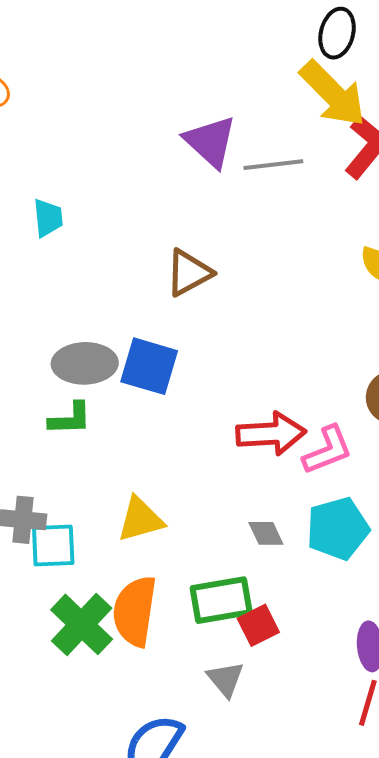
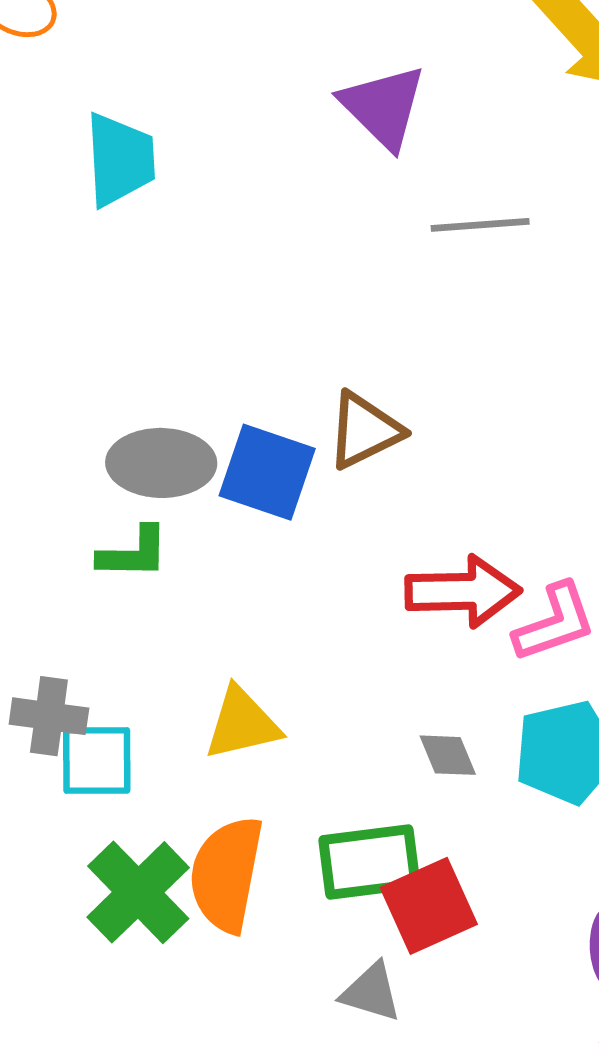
gray line: (273, 165) -> (480, 225), moved
cyan trapezoid: (48, 218) -> (120, 160), moved, size x1.5
brown triangle: (189, 273) -> (364, 430), moved
red square: (258, 625) -> (429, 906), size x1.4
gray triangle: (225, 679) -> (371, 992), turned -36

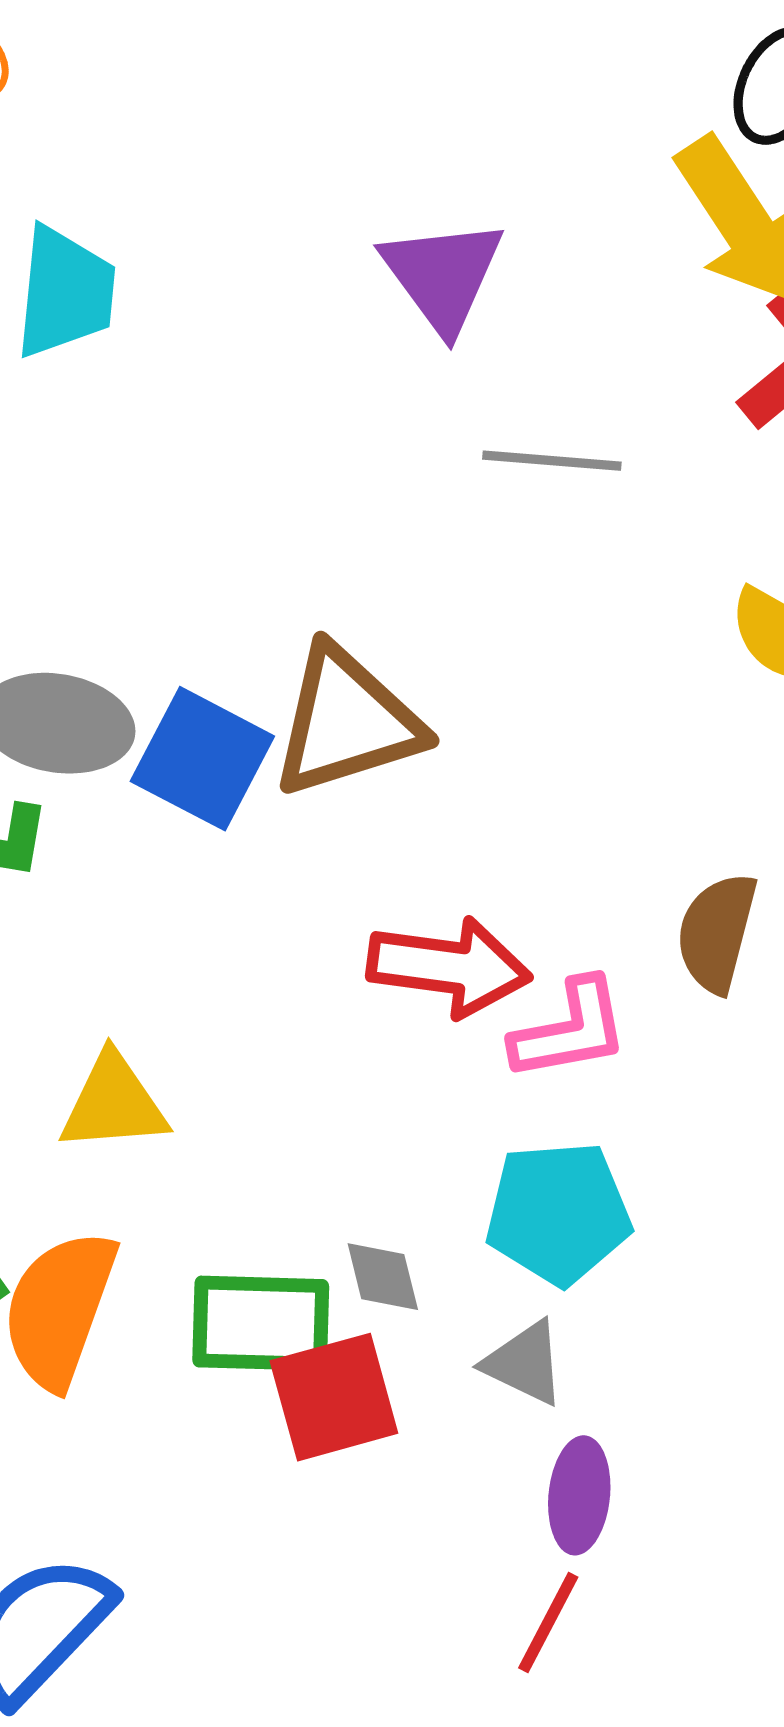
brown triangle: (364, 430) -> (347, 722), size x1.4
gray diamond: (448, 755) -> (383, 1277), moved
gray triangle: (371, 992) -> (525, 1363), moved

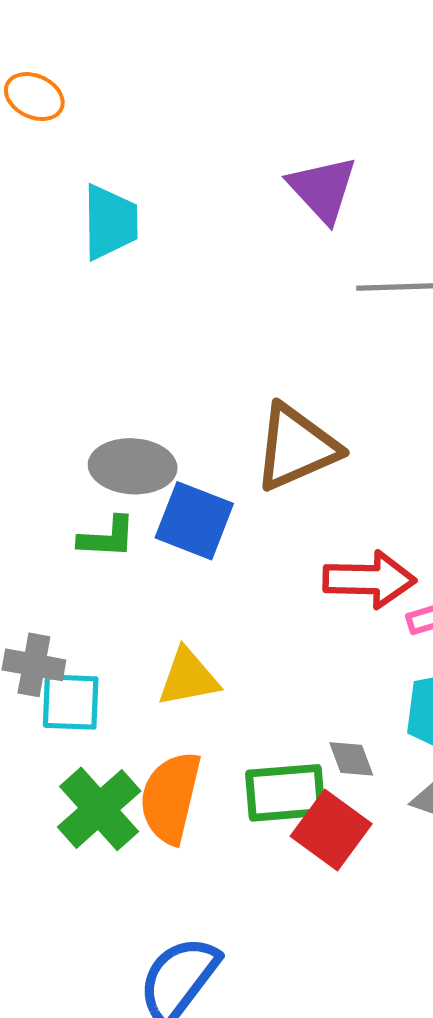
blue square: (202, 759) -> (194, 521), moved
red square: (334, 1397) -> (331, 830), turned -32

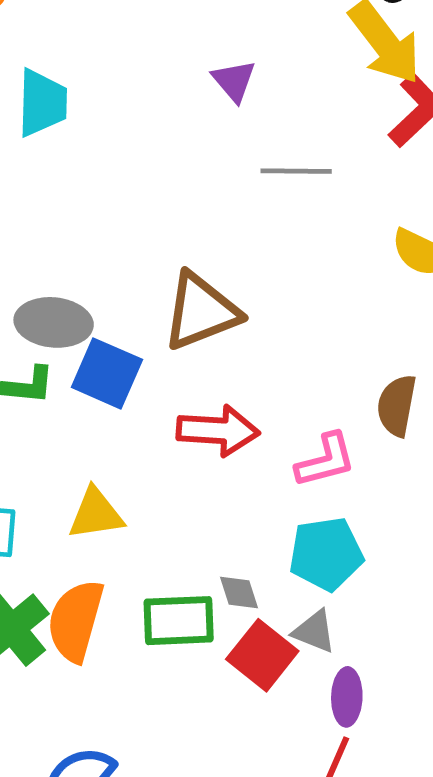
purple triangle: (323, 189) -> (234, 81), size x0.7
red arrow: (369, 580) -> (218, 431), moved
red square: (331, 830) -> (262, 655), moved

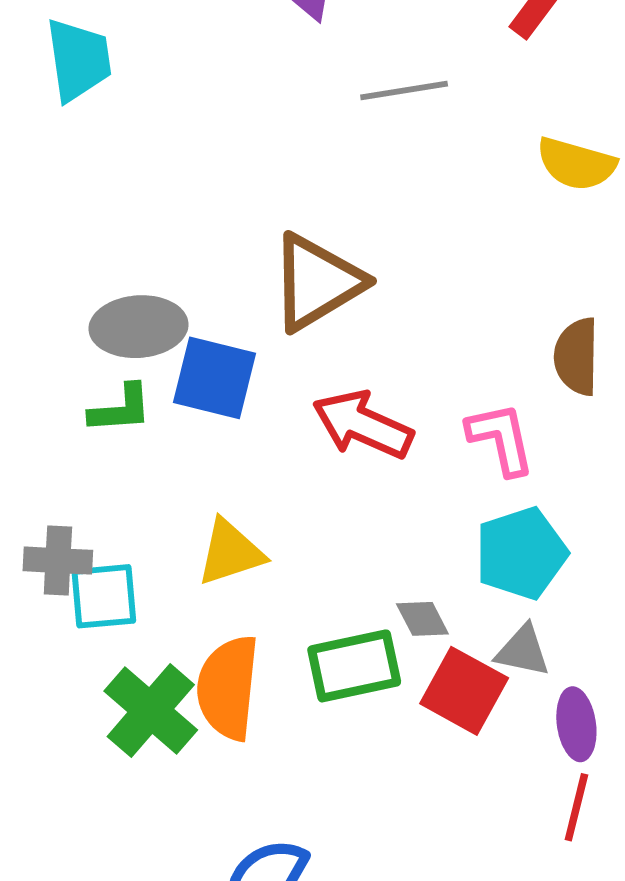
red arrow: (218, 431) -> (363, 425), turned -150
pink L-shape: (326, 460) -> (501, 439), turned -78

